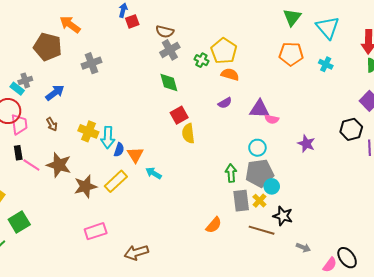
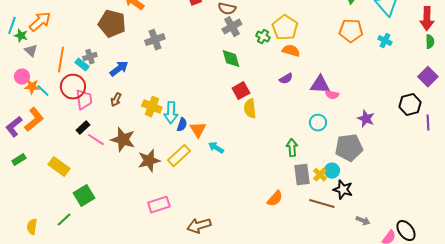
brown arrow: (52, 124) -> (116, 100), turned 56
black rectangle: (18, 153) -> (83, 128), turned 56
gray pentagon: (259, 173) -> (349, 148), moved
cyan circle: (272, 186) -> (332, 171), moved

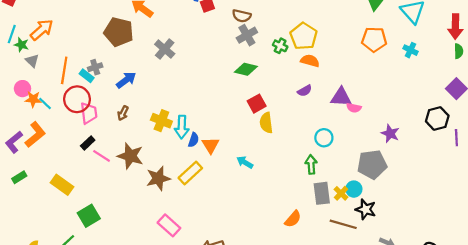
gray cross: (155, 40) -> (165, 49), turned -30
green diamond: (231, 59) -> (246, 69), turned -60
cyan circle: (318, 123) -> (324, 138), moved
cyan arrow: (216, 148) -> (245, 162), moved
pink rectangle: (159, 205) -> (169, 225), turned 60

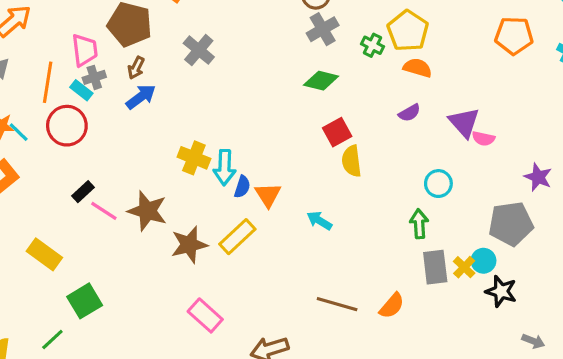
purple triangle: (341, 97) -> (464, 122), turned 45
pink trapezoid: (89, 113) -> (85, 50), moved
brown arrow: (123, 113) -> (136, 68), moved
brown line: (343, 224) -> (337, 304), moved

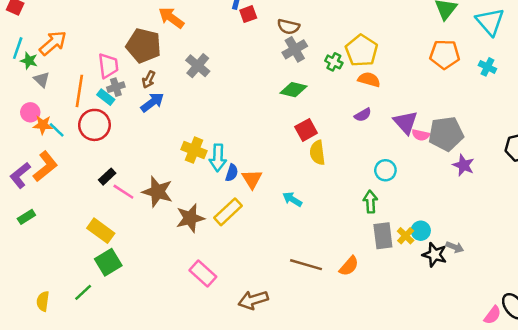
gray pentagon: (511, 224) -> (446, 134), moved
yellow rectangle: (44, 254) -> (101, 231), moved
gray arrow: (533, 341) -> (455, 247), moved

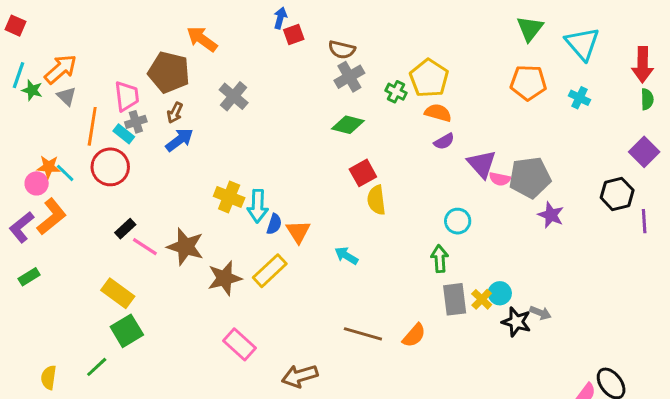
gray triangle: (42, 80) -> (67, 96), moved
pink circle: (30, 112) -> (37, 183), moved
purple semicircle: (363, 115) -> (444, 141), moved

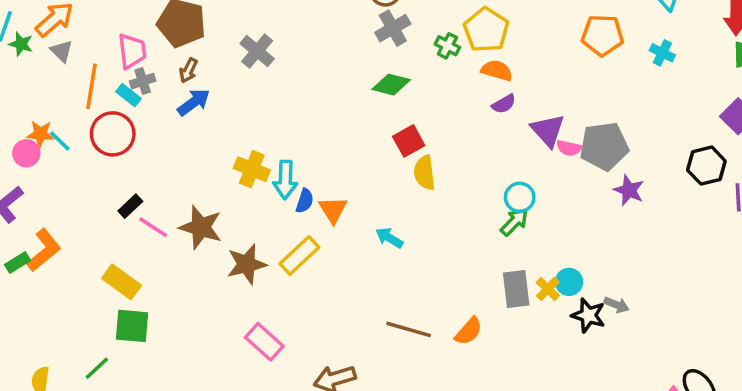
orange L-shape: (52, 217) -> (44, 250), moved
green arrow: (440, 259) -> (514, 222), moved, turned 48
green square: (127, 331) -> (132, 326), turned 36

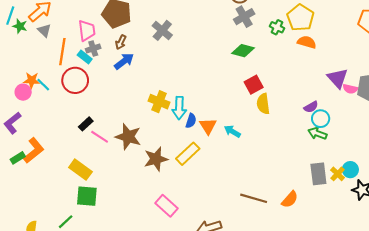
purple semicircle: (504, 104) -> (311, 107), moved
green arrow: (514, 222) -> (317, 133), turned -114
cyan arrow: (389, 238) -> (232, 131), moved

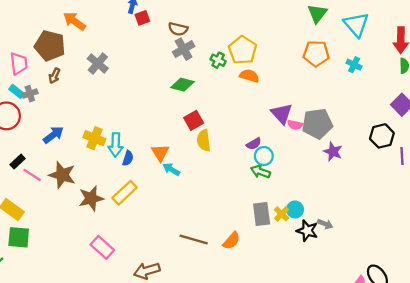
gray cross: (93, 48) -> (30, 94), moved
blue arrow: (124, 61) -> (53, 135), moved
orange triangle: (208, 126) -> (160, 153), moved

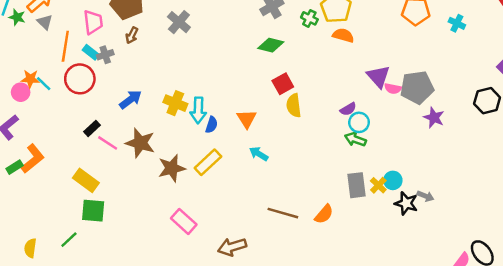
cyan arrow: (171, 169) -> (259, 154), moved

